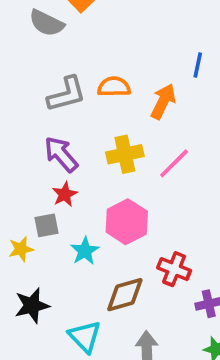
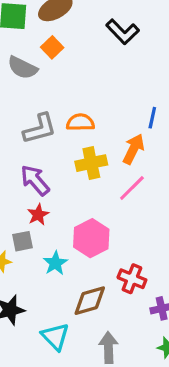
blue line: (198, 65) -> (152, 118), moved
orange arrow: (163, 101) -> (133, 149), moved
yellow cross: (125, 154) -> (91, 163), moved

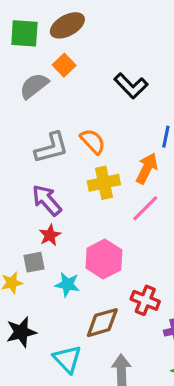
black L-shape: (123, 32) -> (131, 86), moved
gray semicircle: (22, 68) -> (34, 86), turned 116
orange semicircle: (80, 122) -> (93, 141), turned 48
cyan star: (55, 263) -> (67, 284), turned -30

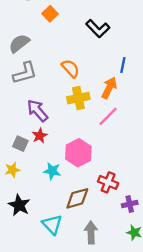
gray semicircle: (34, 86) -> (19, 43), moved
gray L-shape: (51, 148) -> (25, 73), moved
gray square: (34, 262) -> (20, 144), moved, turned 35
black star: (21, 332) -> (19, 205), turned -30

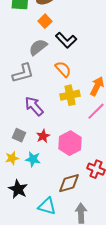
black L-shape: (98, 29) -> (66, 40), moved
gray semicircle: (19, 43) -> (38, 47), moved
red star: (40, 136) -> (43, 136), moved
cyan star: (52, 171) -> (33, 159), moved
cyan triangle: (52, 225) -> (47, 206), turned -30

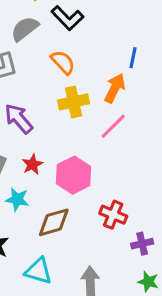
brown diamond: (69, 183) -> (54, 222), moved

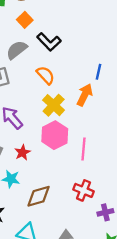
yellow cross: (74, 102) -> (54, 105), turned -35
pink line: (113, 126) -> (84, 149), moved, turned -40
pink hexagon: (74, 175) -> (55, 135), moved

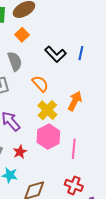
black L-shape: (49, 42) -> (56, 54), moved
gray semicircle: (17, 50) -> (15, 61), turned 108
blue line: (98, 72) -> (81, 53), moved

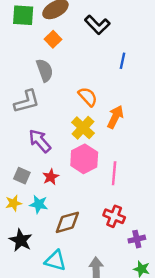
black L-shape: (56, 54) -> (97, 25), moved
orange semicircle: (40, 84) -> (88, 97), moved

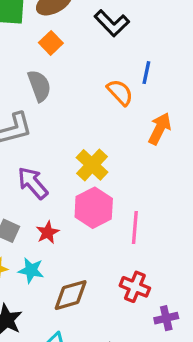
orange semicircle: (88, 97) -> (120, 92), moved
orange arrow: (115, 117) -> (160, 129), moved

